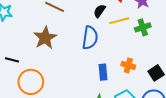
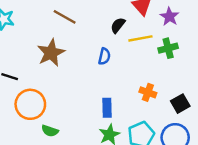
blue semicircle: (90, 38) -> (104, 56), size x0.6
blue rectangle: (103, 72) -> (107, 108), moved

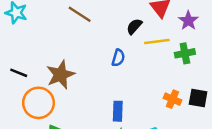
brown star: (51, 53) -> (61, 75), moved
orange cross: (148, 92) -> (172, 99), moved
black square: (180, 104) -> (198, 98), moved, turned 36

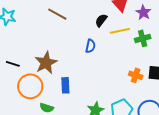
blue rectangle: (118, 111) -> (65, 85), moved

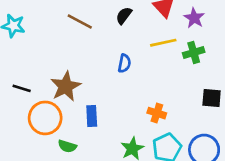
black semicircle: (101, 20) -> (124, 16), moved
orange cross: (136, 75) -> (157, 113), moved

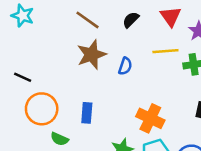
brown star: (66, 86) -> (92, 55), moved
orange cross: (157, 113) -> (150, 118), size x1.5

